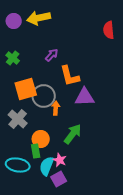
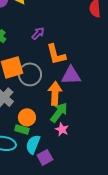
orange arrow: (56, 108) -> (55, 93), moved, size x1.6
green rectangle: (36, 151) -> (22, 129), turned -64
pink star: (60, 160) -> (62, 129), moved

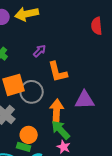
purple triangle: (71, 75) -> (85, 100), moved
green arrow: (59, 112) -> (61, 130), turned -80

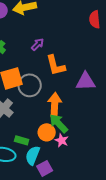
purple triangle: (85, 100) -> (86, 81), moved
orange circle: (29, 135) -> (47, 132), moved

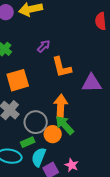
gray circle: (30, 85) -> (36, 122), moved
green rectangle: (22, 140) -> (28, 142), turned -40
pink star: (62, 140) -> (72, 165), moved

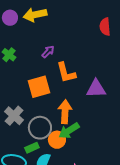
orange square: (18, 80) -> (39, 87), moved
green arrow: (65, 125) -> (69, 131), turned -80

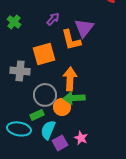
purple triangle: (96, 89) -> (84, 28), moved, turned -50
gray cross: (14, 116) -> (20, 71), moved, turned -36
green arrow: (69, 131) -> (74, 98), turned 30

